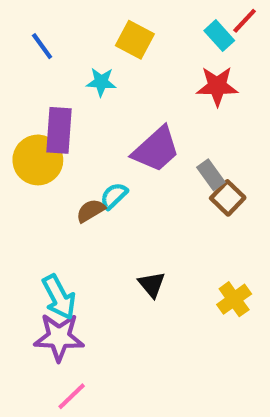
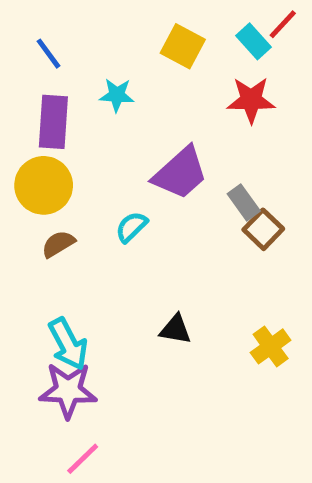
yellow square: (135, 40) -> (183, 46), moved
purple rectangle: (59, 130) -> (53, 122), moved
brown semicircle: (91, 211) -> (58, 244), moved
black triangle: (152, 284) -> (175, 329), turned -40

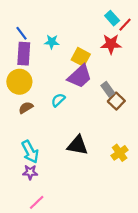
red line: (283, 24) -> (125, 25), moved
yellow square: (183, 46) -> (81, 57), moved
blue line: (48, 54) -> (22, 33), moved
black triangle: (175, 329) -> (78, 145), size x1.5
purple star: (68, 390) -> (30, 172), size x0.6

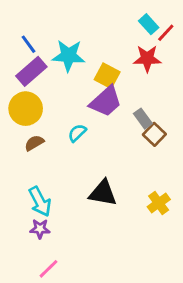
cyan star: (52, 42) -> (69, 56), size x1.6
purple rectangle: (24, 54) -> (31, 71), turned 45

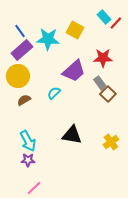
red star: (147, 59) -> (103, 58), moved
yellow square: (107, 76) -> (75, 30), moved

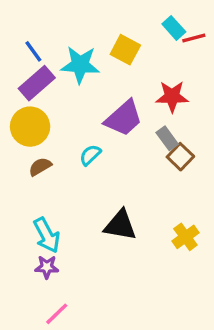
red line: (116, 23) -> (194, 38), turned 32

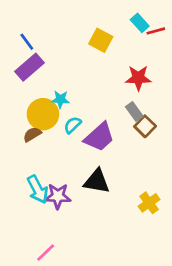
cyan star: (80, 65) -> (60, 99), moved, size x0.6
purple trapezoid: (124, 118) -> (99, 137), moved
yellow circle: (30, 127) -> (43, 114), moved
yellow cross: (185, 237) -> (149, 203), moved
purple star: (47, 267) -> (58, 196), moved, size x1.4

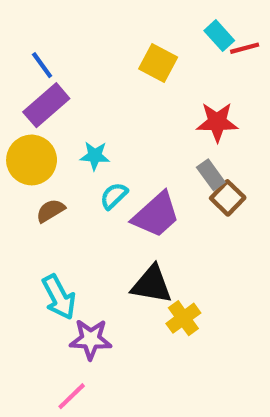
yellow circle: (43, 114) -> (32, 160), moved
purple star: (58, 196) -> (91, 339), moved
yellow cross: (149, 203) -> (183, 318), moved

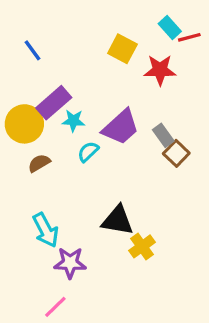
purple rectangle: (46, 105) -> (54, 103), moved
red star: (217, 122) -> (160, 70), moved
purple trapezoid: (156, 215) -> (121, 127), moved

